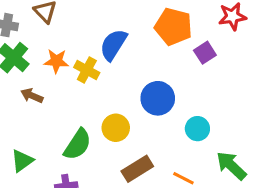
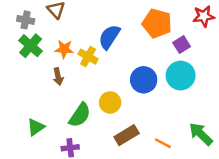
brown arrow: (32, 96) -> (58, 77), moved, turned -126
cyan circle: (197, 129) -> (181, 76), moved, size x1.5

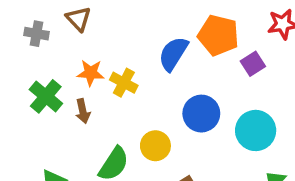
blue semicircle: (109, 37) -> (173, 54), moved
green cross: (31, 46) -> (46, 96), moved
cyan circle: (181, 76) -> (256, 130), moved

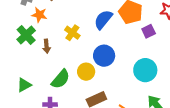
orange star: (91, 73) -> (39, 15), moved
blue circle: (201, 114) -> (104, 56), moved

